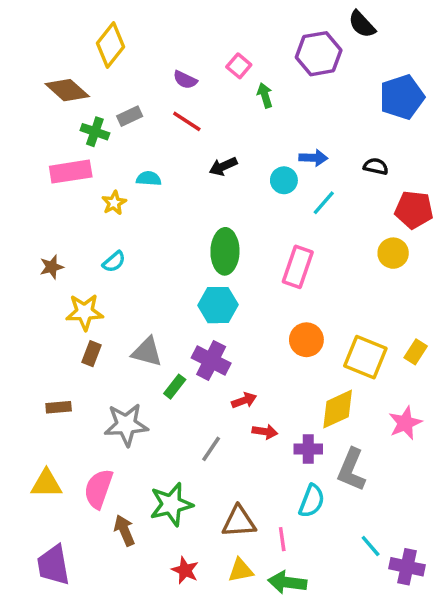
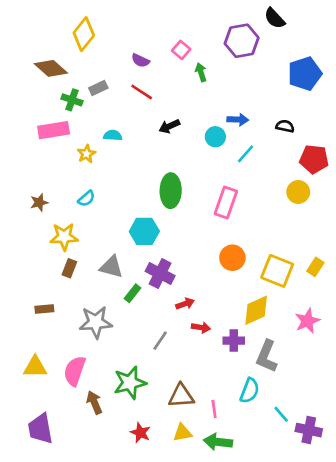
cyan hexagon: (218, 305) -> (144, 231), moved
cyan semicircle: (312, 501) -> (250, 391), moved

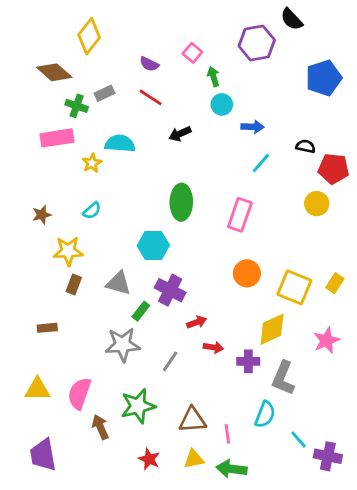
black semicircle: (285, 126) -> (306, 146), moved
cyan semicircle: (113, 135) -> (120, 144), size x1.5
cyan circle: (215, 137) -> (222, 104), moved
gray star: (96, 322) -> (123, 345), moved

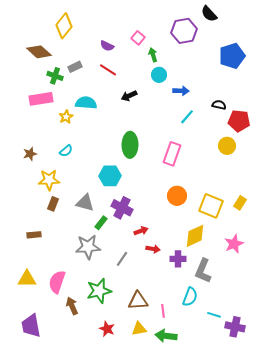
cyan line: (299, 440) -> (214, 315), turned -32

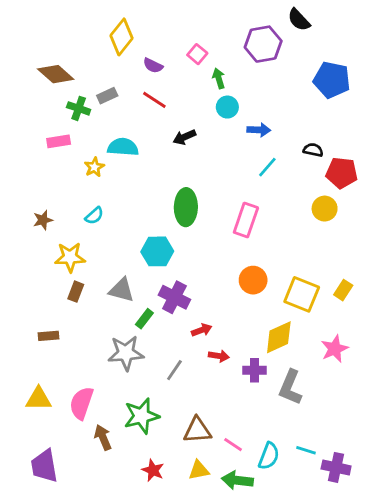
yellow diamond: (64, 26) -> (122, 37), moved
blue pentagon: (232, 56) -> (332, 80), turned 30
pink rectangle: (41, 99) -> (59, 141), size x0.7
cyan semicircle: (190, 297) -> (269, 456), moved
pink line: (163, 311) -> (233, 445), turned -48

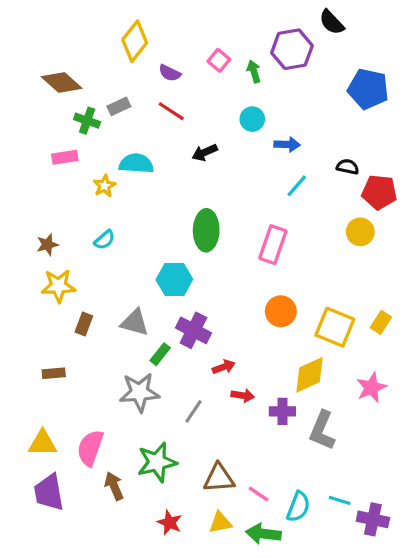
green arrow: (219, 78) -> (254, 71), moved
yellow star: (70, 257) -> (58, 286), moved
purple trapezoid: (44, 466) -> (49, 492), moved

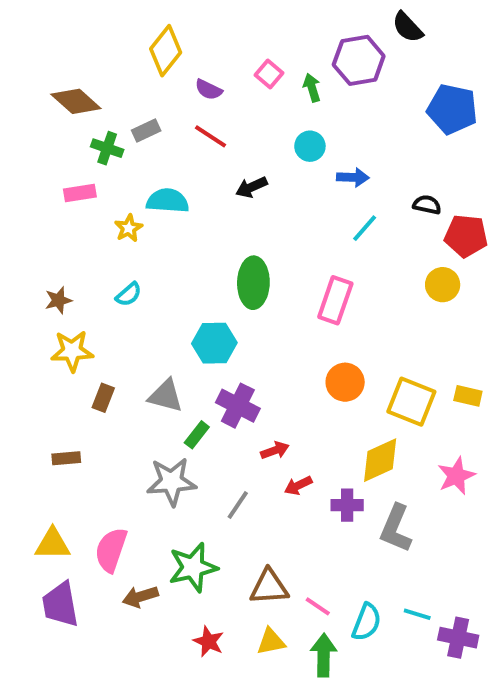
yellow rectangle: (381, 322) -> (468, 396), turned 70
red arrow: (243, 395) -> (298, 486), turned 145
brown arrow: (114, 486) -> (140, 597), turned -84
green arrow: (263, 534) -> (324, 655), turned 84

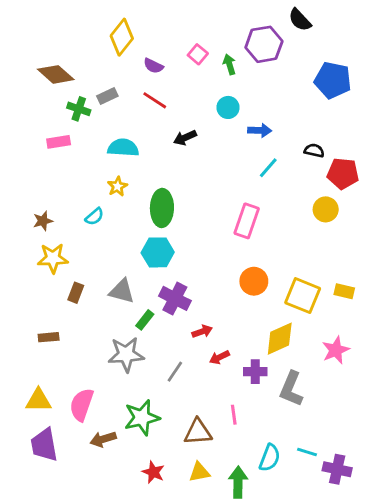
yellow star: (129, 228) -> (117, 186), moved
green ellipse: (253, 283) -> (162, 208), moved
pink line: (318, 606) -> (234, 415), moved, turned 48

